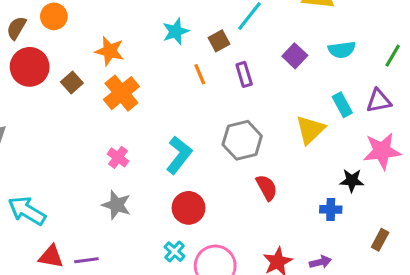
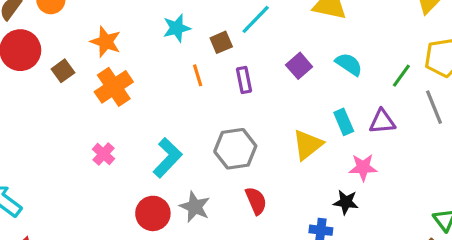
cyan semicircle: (342, 50) -> (349, 64), turned -144
pink star: (382, 151) -> (363, 167), moved, size x0.7
gray star: (116, 205) -> (195, 207), moved
red circle: (189, 208) -> (153, 213), moved

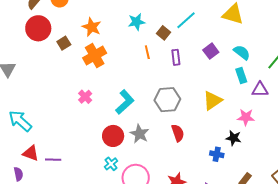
brown square: (221, 42) -> (163, 33), turned -32
cyan rectangle: (344, 122) -> (241, 75), moved

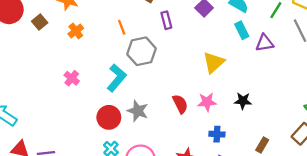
orange line: (147, 52) -> (122, 27), moved
orange cross: (95, 56) -> (76, 31), size x0.6
gray hexagon: (167, 100) -> (141, 51), moved
pink star: (246, 117) -> (207, 102), moved
blue cross: (217, 154) -> (217, 134), moved

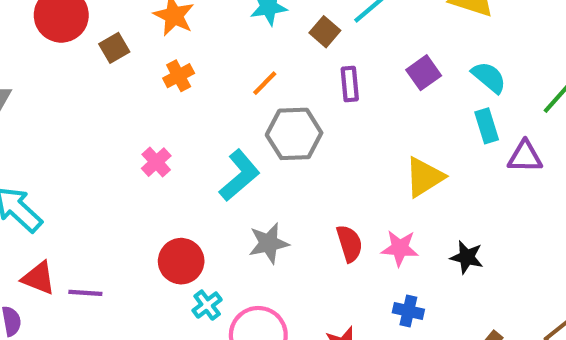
orange line: (122, 27) -> (265, 83), turned 56
gray star: (138, 111) -> (269, 243), turned 30
red circle: (109, 117) -> (181, 261), moved

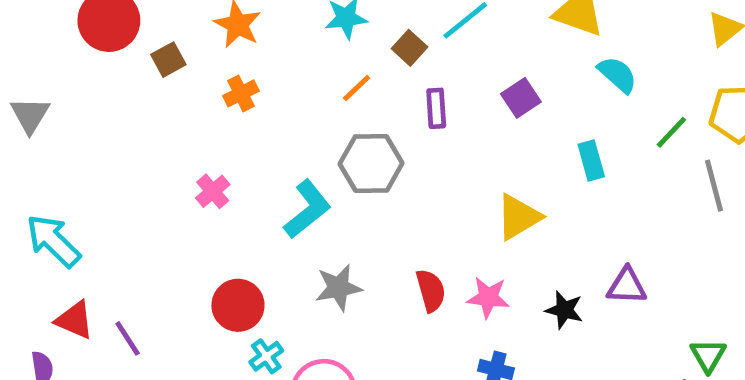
cyan semicircle: (489, 77) -> (617, 75), moved
orange line: (265, 83) -> (357, 88), moved
purple triangle: (525, 157) -> (627, 286), moved
purple line: (85, 293) -> (128, 338), turned 52

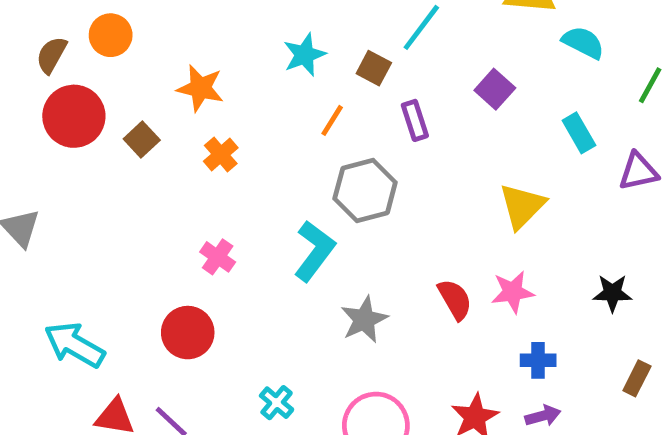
purple triangle: (627, 286) -> (638, 171), moved
red circle: (238, 305) -> (188, 333), moved
black star: (564, 310) -> (612, 293), moved
cyan cross: (266, 356) -> (277, 403), moved

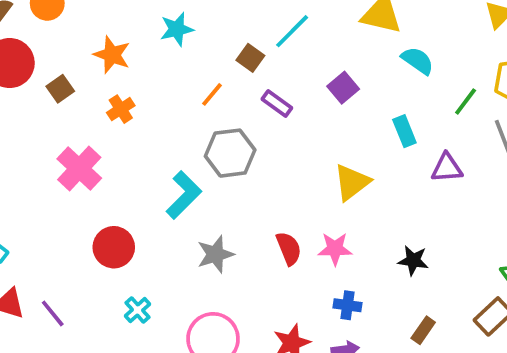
cyan star: (305, 55) -> (177, 29), moved
purple rectangle: (415, 120) -> (277, 103), turned -44
pink cross: (218, 257) -> (79, 169), moved, size x1.6
red circle: (188, 333) -> (114, 247), moved

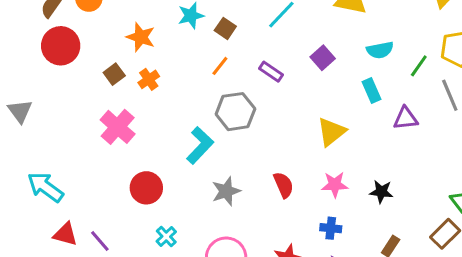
brown square: (250, 58) -> (225, 28), moved
cyan semicircle: (418, 61) -> (380, 50), moved, turned 136
brown square: (60, 89) -> (114, 74), moved
pink star: (335, 249) -> (335, 185), moved

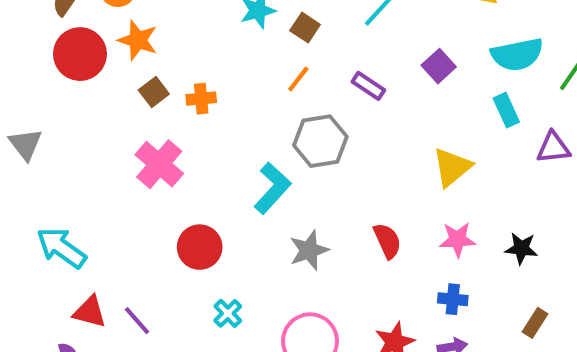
orange star: (141, 37) -> (138, 40), moved
cyan semicircle: (380, 50) -> (517, 54), size x1.4
orange cross: (149, 79) -> (201, 99), turned 30

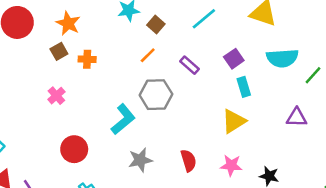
orange star: (138, 40) -> (68, 23), moved
cyan rectangle: (506, 110) -> (244, 87), moved
pink cross: (159, 164) -> (56, 96), size x0.6

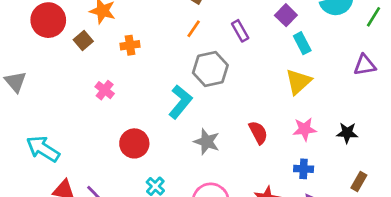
brown square: (59, 51) -> (83, 40), moved
purple rectangle: (190, 65) -> (240, 31), turned 30
gray star: (140, 160) -> (207, 142), turned -30

